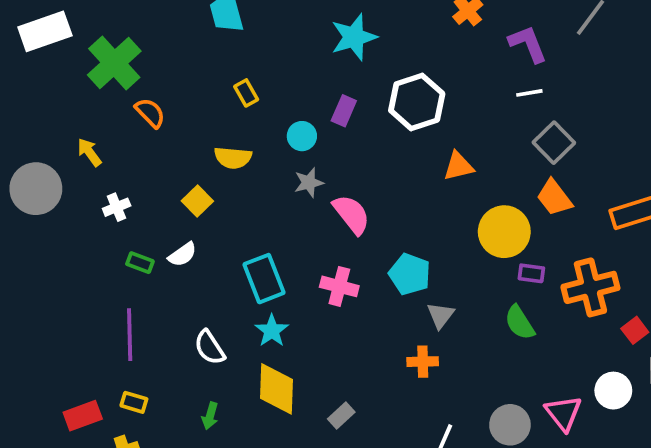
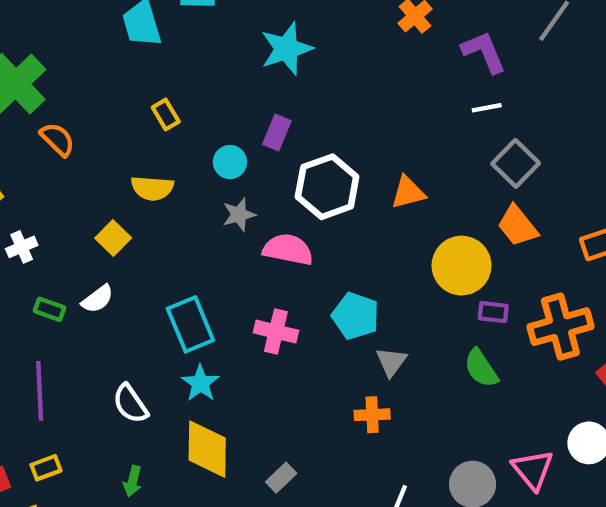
white hexagon: (417, 102) -> (327, 187), moved
pink semicircle: (351, 214) -> (288, 249), turned -39
yellow rectangle: (134, 402) -> (46, 468), turned -36

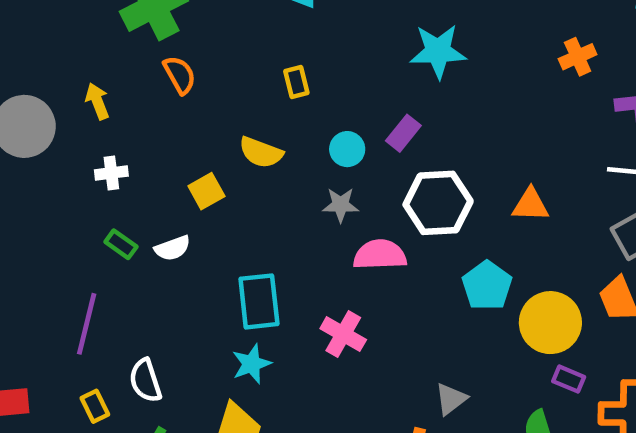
orange triangle: (408, 192) -> (531, 205), moved
pink semicircle: (288, 249) -> (380, 255), turned -30
cyan pentagon: (355, 316) -> (487, 286), moved
white semicircle: (130, 404) -> (145, 381), moved
yellow rectangle: (46, 468) -> (95, 406), moved, turned 68

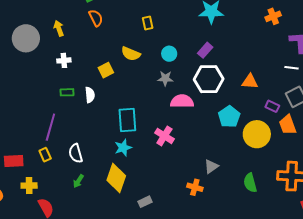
purple rectangle: (403, 133) -> (205, 50), moved
green rectangle: (121, 244) -> (67, 92), turned -40
white semicircle: (173, 248) -> (90, 95), turned -77
purple rectangle: (569, 379) -> (272, 106), moved
yellow rectangle: (95, 406) -> (45, 155), moved

